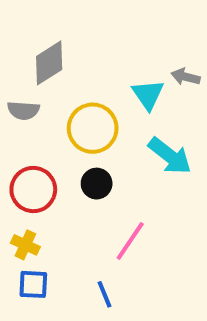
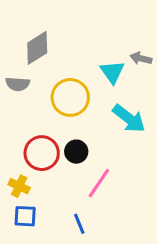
black circle: (97, 184) -> (76, 152), moved
red circle: (33, 189) -> (42, 153), moved

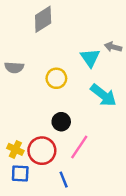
gray diamond: (37, 48) -> (43, 19), moved
yellow circle: (70, 97) -> (56, 78), size x0.7
red circle: (42, 153) -> (42, 151), moved

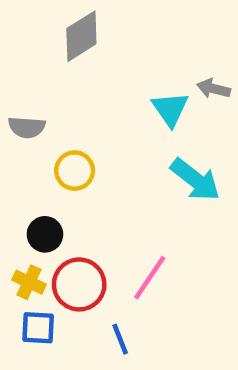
yellow circle: (56, 78) -> (75, 171), moved
black circle: (61, 122) -> (45, 234), moved

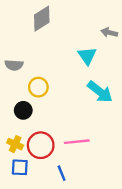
gray arrow: (214, 89) -> (109, 33), moved
black circle: (45, 234) -> (23, 110), moved
pink line: (150, 278) -> (77, 142), turned 50

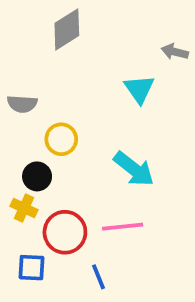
cyan arrow: (100, 92) -> (134, 169), moved
yellow cross: (15, 144) -> (24, 208), moved

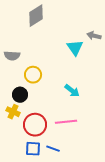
gray arrow: (175, 52) -> (94, 36), moved
cyan arrow: (134, 169) -> (72, 91), size x0.7
blue square: (31, 268) -> (33, 149), moved
blue line: (98, 277) -> (53, 149), turned -48

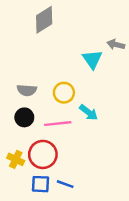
gray semicircle: (12, 56) -> (27, 90), moved
yellow circle: (33, 75) -> (64, 93), moved
yellow cross: (13, 112) -> (16, 159), moved
pink line: (66, 122) -> (58, 124), moved

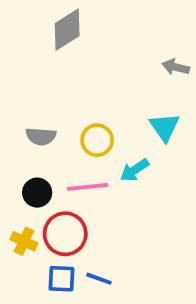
cyan triangle: (92, 59) -> (164, 127), moved
cyan arrow: (89, 112) -> (135, 170), turned 108
black circle: (24, 117) -> (37, 193), moved

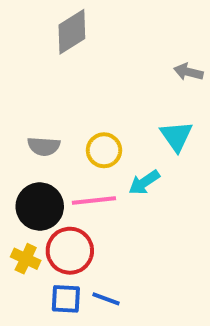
black circle: (37, 193) -> (40, 207), size x1.5

